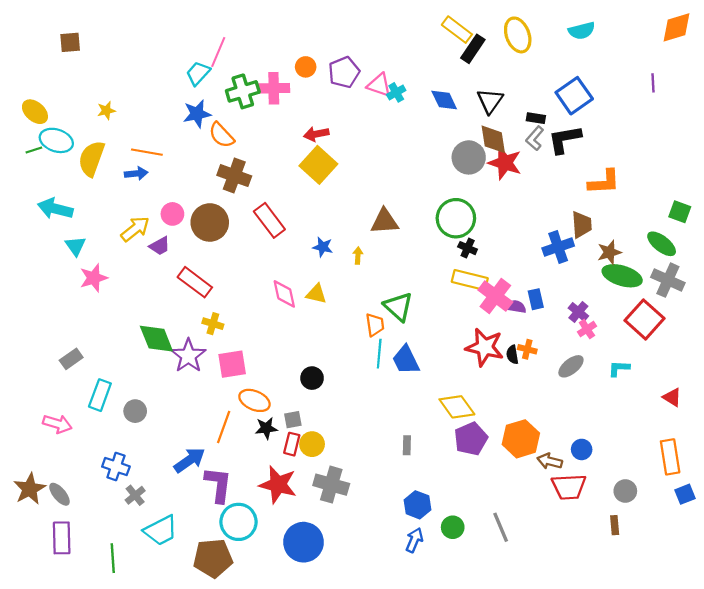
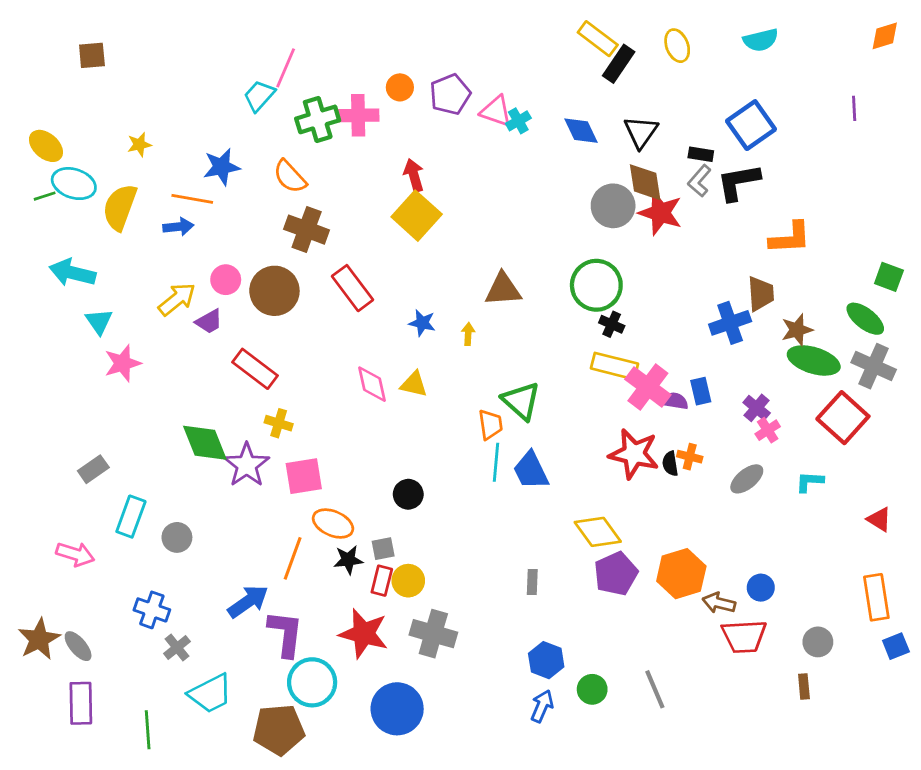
orange diamond: (676, 27) -> (885, 36), size x0.7
yellow ellipse: (518, 35) -> (677, 46), size x0.7
blue star: (197, 114) -> (222, 167), moved
red arrow: (316, 134) -> (414, 175), turned 85

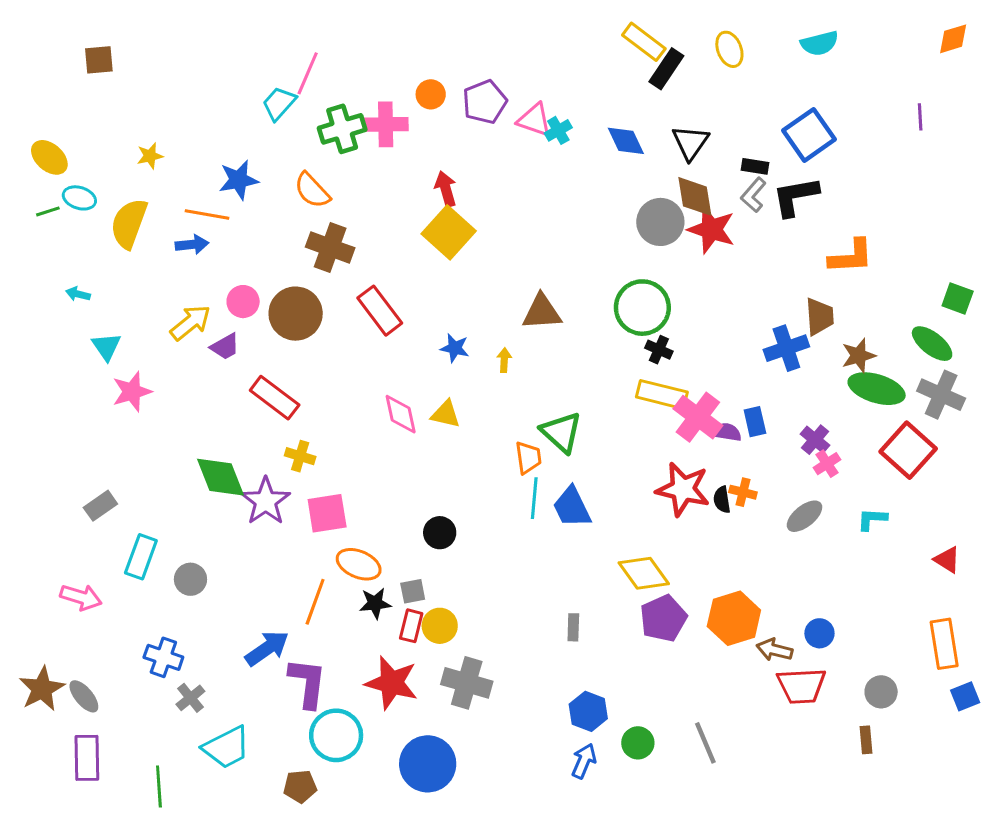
cyan ellipse: (74, 184) -> (79, 198), size x0.7
cyan arrow: (72, 273) -> (78, 294), size x0.5
brown pentagon: (279, 730) -> (300, 786), size x0.6

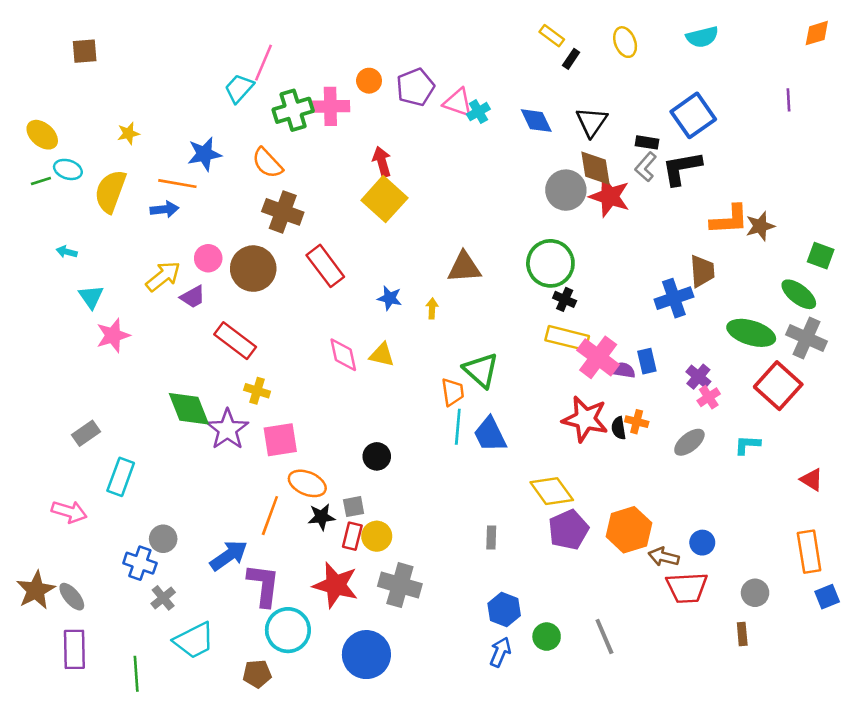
yellow rectangle: (644, 42) -> (552, 36), size x0.7
black rectangle: (666, 69) -> (571, 59), size x0.6
brown star: (859, 356) -> (760, 226), moved
gray circle: (190, 579) -> (163, 539), moved

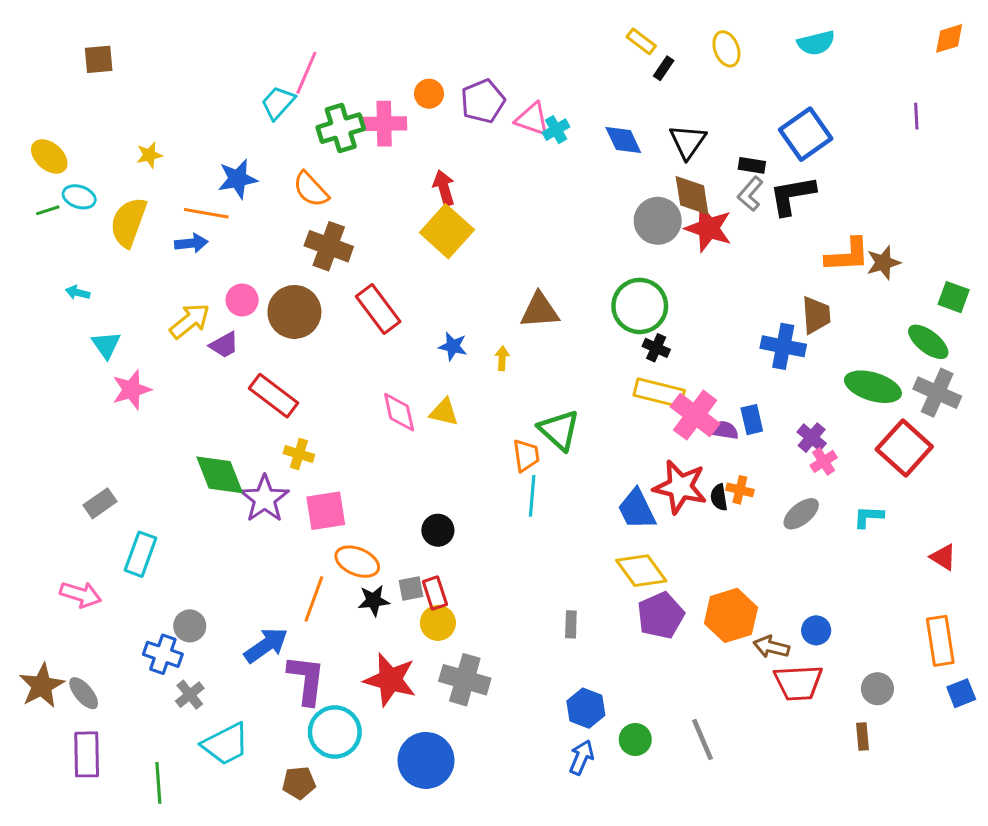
blue cross: (674, 298) -> (783, 346), turned 30
blue trapezoid: (490, 435) -> (637, 509), moved
red rectangle: (352, 536) -> (435, 593), moved, turned -32

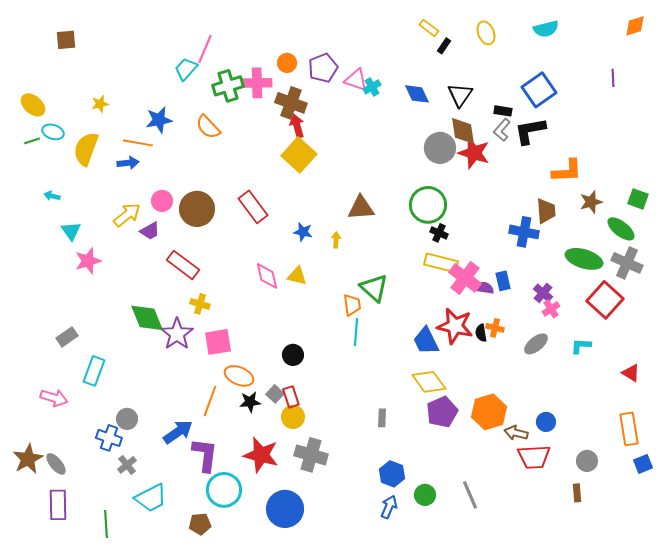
brown cross: (329, 246) -> (291, 103), moved
brown star: (883, 263) -> (591, 202), moved
gray square: (411, 589) -> (275, 394), turned -36

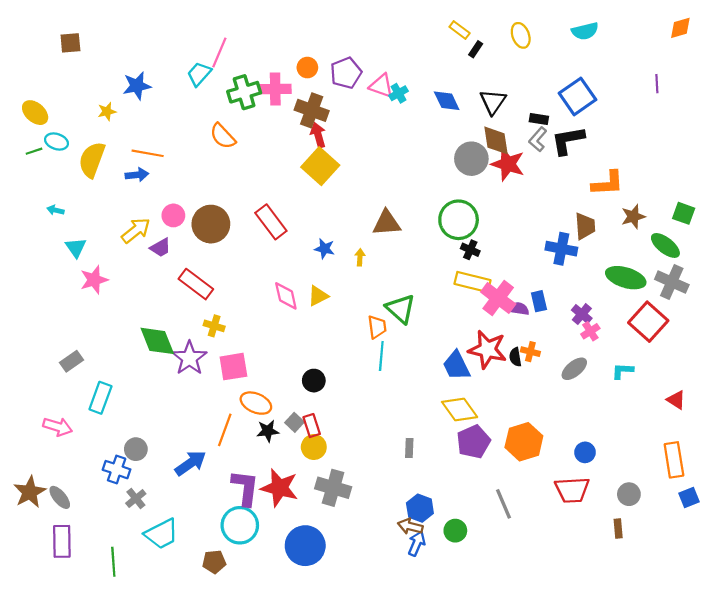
blue star: (159, 120) -> (137, 86), moved
yellow triangle: (297, 276) -> (318, 296), turned -40
brown arrow: (516, 433) -> (410, 526), moved
purple L-shape: (205, 455) -> (245, 488), moved
gray line: (470, 495) -> (504, 504), moved

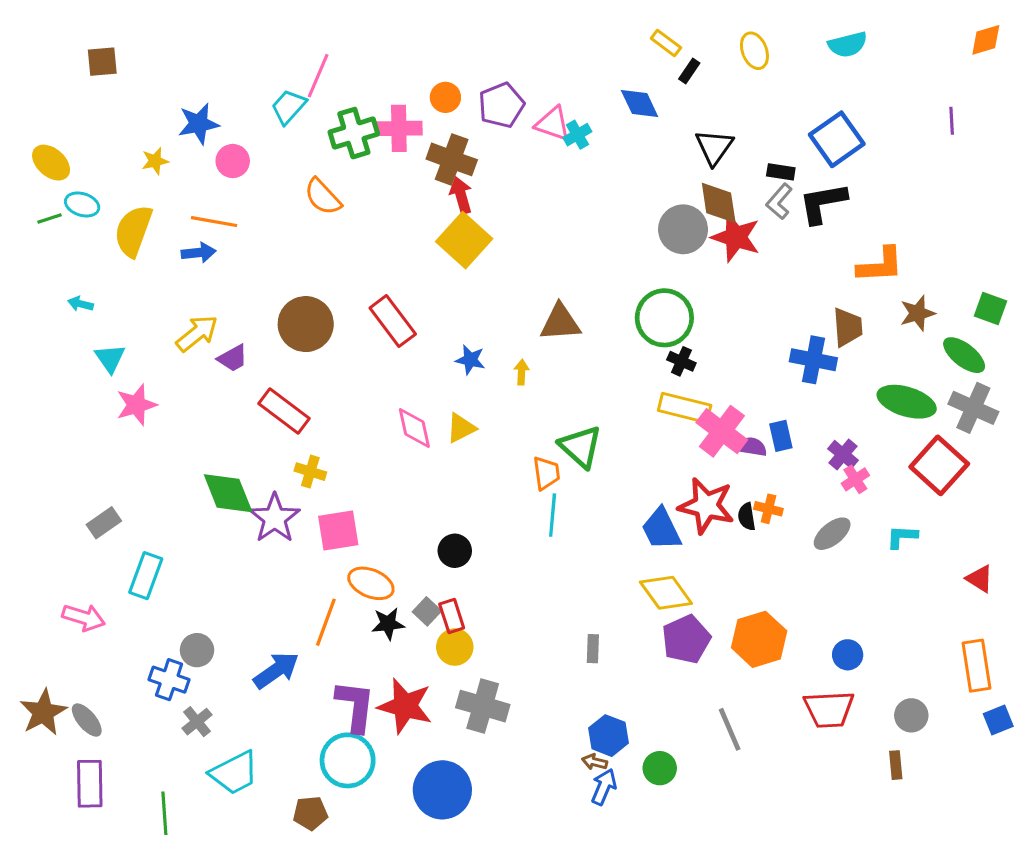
blue diamond: (447, 101) -> (640, 104), moved
pink circle: (173, 215) -> (233, 161), moved
brown arrow: (410, 526) -> (595, 762), size x0.7

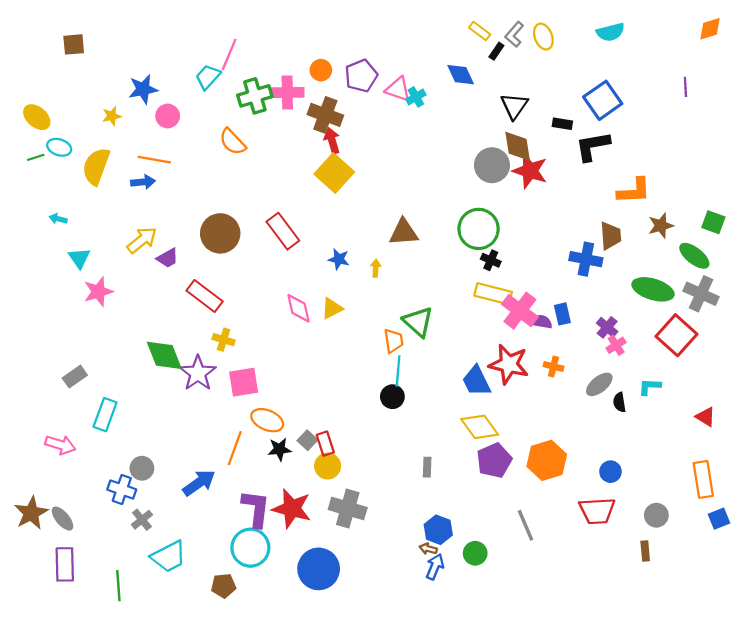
gray L-shape: (779, 201) -> (514, 34), moved
black semicircle: (747, 517) -> (619, 402), moved
black circle: (455, 551) -> (392, 397), moved

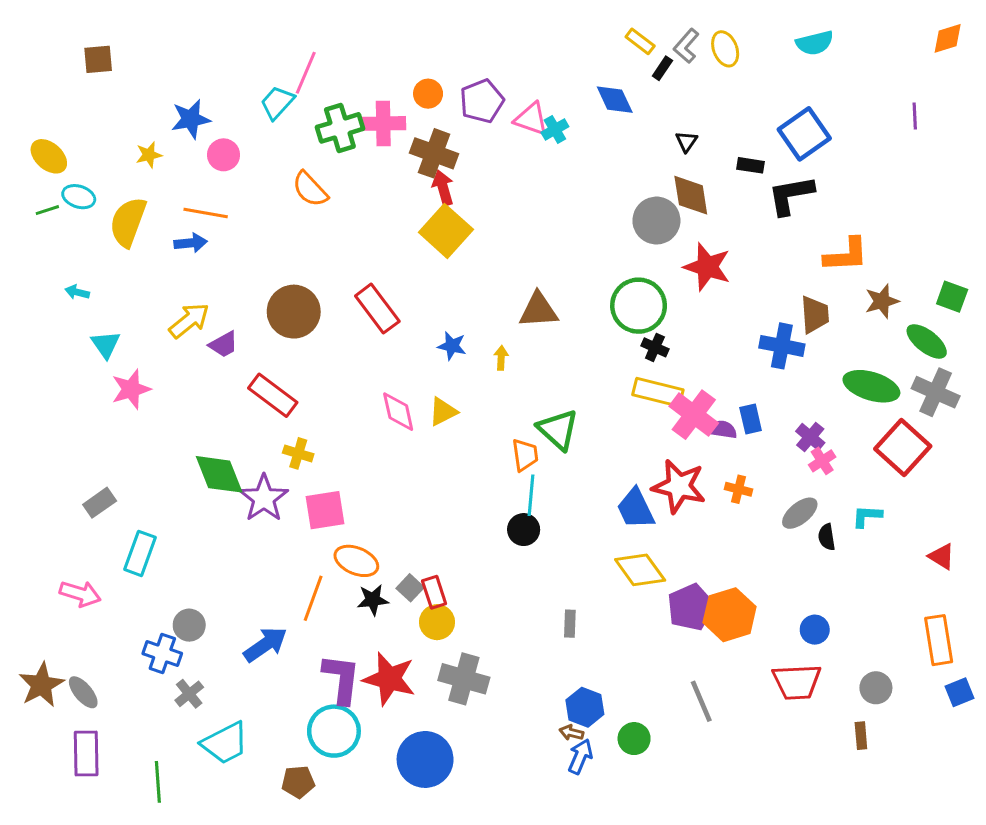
black triangle: (514, 106) -> (686, 141), size x0.6
red star: (530, 171) -> (707, 267), moved
purple pentagon: (494, 460) -> (691, 607), moved

